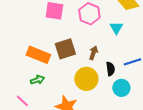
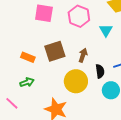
orange rectangle: (38, 55) -> (28, 57), size x0.6

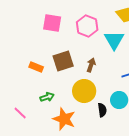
cyan triangle: (106, 30) -> (114, 40), size x1.5
black semicircle: (100, 71) -> (102, 110), moved
green arrow: (27, 82) -> (47, 97), moved

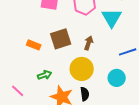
black semicircle: (102, 110) -> (85, 94), moved

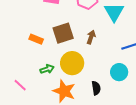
yellow circle: (82, 69) -> (72, 63), moved
black semicircle: (85, 94) -> (96, 88), moved

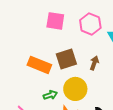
orange rectangle: (36, 39) -> (39, 65), size x1.6

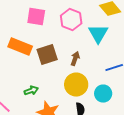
orange rectangle: (39, 65) -> (20, 47), moved
yellow circle: (75, 89) -> (76, 85), moved

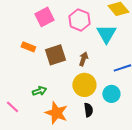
pink square: (36, 17) -> (44, 17), turned -36
orange rectangle: (20, 47) -> (28, 47), size x0.6

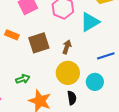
cyan triangle: (106, 34) -> (90, 22), turned 30

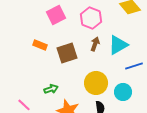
cyan triangle: (90, 22) -> (118, 45), moved
brown arrow: (67, 47) -> (95, 44), moved

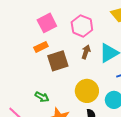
orange rectangle: (40, 45) -> (41, 47), moved, turned -48
green arrow: (51, 89) -> (42, 97), turned 48

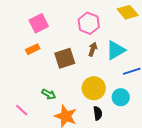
pink square: (47, 23) -> (39, 23), moved
orange rectangle: (41, 47) -> (33, 49), moved

